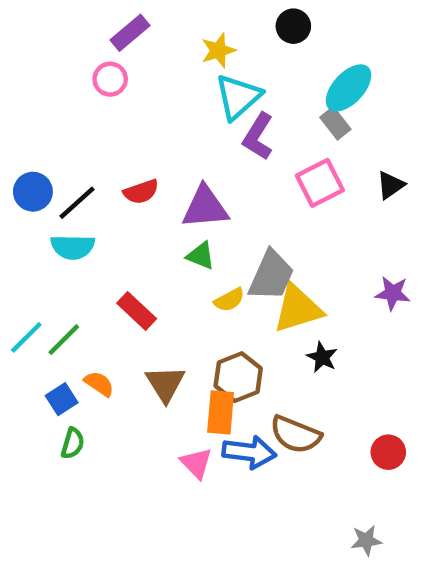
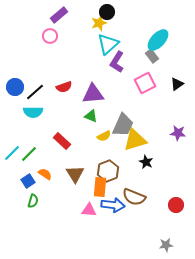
black circle: (293, 26) -> (107, 12), moved
pink triangle: (196, 463) -> (89, 210), turned -42

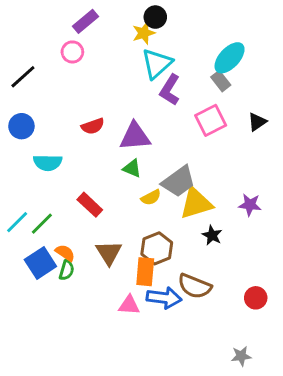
black line: (35, 92) -> (23, 77), moved
gray trapezoid: (123, 125) -> (179, 181), turned 30
purple star: (178, 133) -> (250, 205), moved
blue square: (28, 181) -> (40, 263), size x1.5
green semicircle: (33, 201) -> (67, 270), moved

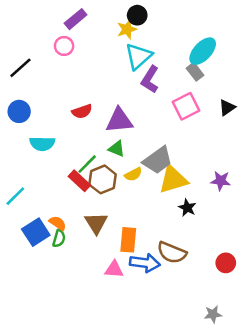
green line: (42, 224) -> (87, 164), moved
brown hexagon: (157, 248) -> (103, 179), moved

